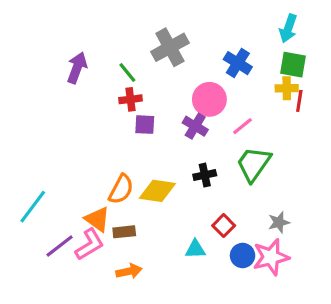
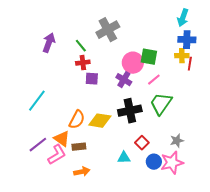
blue cross: (238, 63) -> (187, 40), moved, turned -30
green square: (293, 65) -> (149, 57), moved
black cross: (205, 175) -> (130, 111), size x1.6
cyan line: (33, 207) -> (37, 101), moved
purple line: (60, 246) -> (38, 145), moved

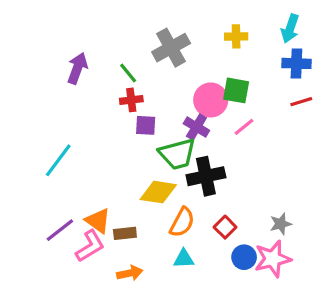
yellow cross: (182, 56) -> (236, 36), moved
red line: (190, 64) -> (301, 102), turned 64
green trapezoid: (161, 104) -> (177, 154), moved, turned -140
orange semicircle: (77, 120) -> (182, 222), moved
cyan triangle: (124, 158) -> (184, 259), moved

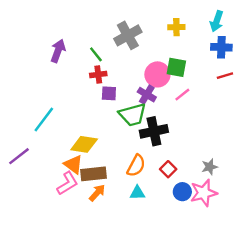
yellow diamond: (158, 192) -> (84, 144), moved
purple line: (60, 230) -> (19, 156), moved
brown rectangle: (125, 233) -> (94, 174), size x1.5
orange arrow: (130, 273) -> (97, 193), moved, turned -36

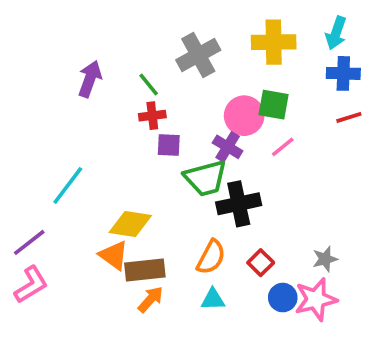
yellow cross: (176, 27) -> (274, 42), size x1.6
pink L-shape: (67, 183) -> (31, 285), moved

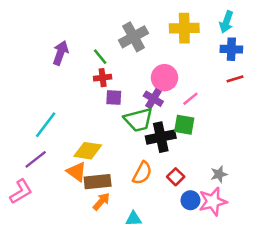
green square: (274, 105) -> (184, 125), moved
purple line: (29, 242) -> (36, 159), moved
cyan triangle: (213, 299) -> (134, 219), moved

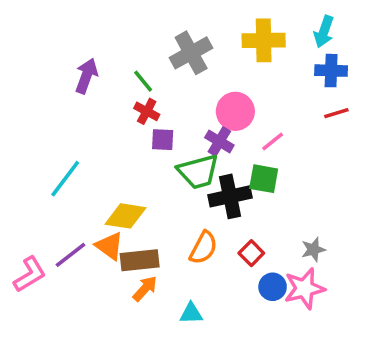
red cross: (103, 78) -> (147, 111), turned 35
purple line: (36, 159) -> (71, 255), moved

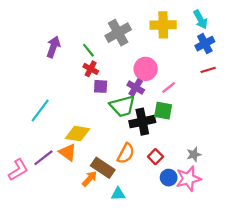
cyan arrow: (324, 32) -> (200, 19), turned -48
blue cross: (331, 71) -> (205, 44), turned -30
brown rectangle: (140, 260) -> (103, 168), moved, turned 40

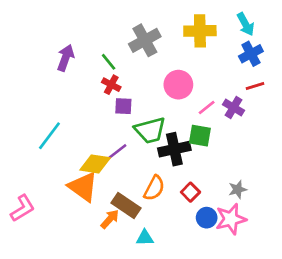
purple cross: (136, 88) -> (233, 107), moved
orange triangle: (68, 152) -> (83, 187), size x1.4
purple line: (43, 158) -> (115, 153), moved

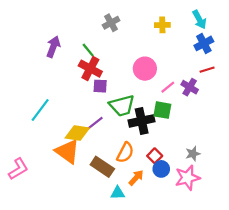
yellow cross: (200, 31) -> (162, 25), size x0.6
gray cross: (145, 40) -> (111, 23), moved, size x0.7
red cross: (111, 85) -> (90, 69), size x1.5
blue circle: (207, 218) -> (161, 169), moved
orange arrow: (110, 219) -> (136, 178), moved

